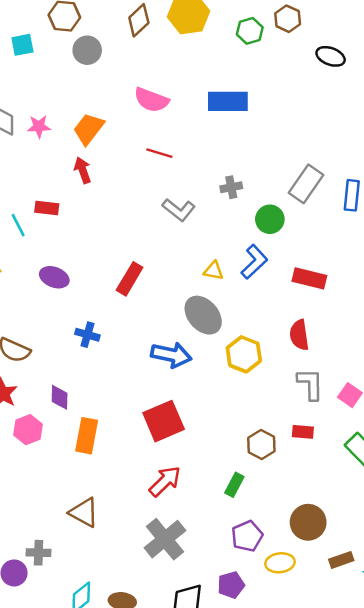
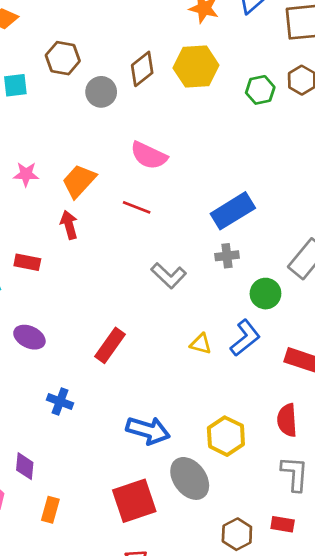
gray circle: (87, 50) -> (101, 92), moved
blue rectangle: (228, 101) -> (233, 211), moved, turned -36
red line: (159, 153) -> (137, 207), moved
gray ellipse: (203, 315) -> (190, 478), moved
orange rectangle: (87, 436) -> (50, 510), size x0.7

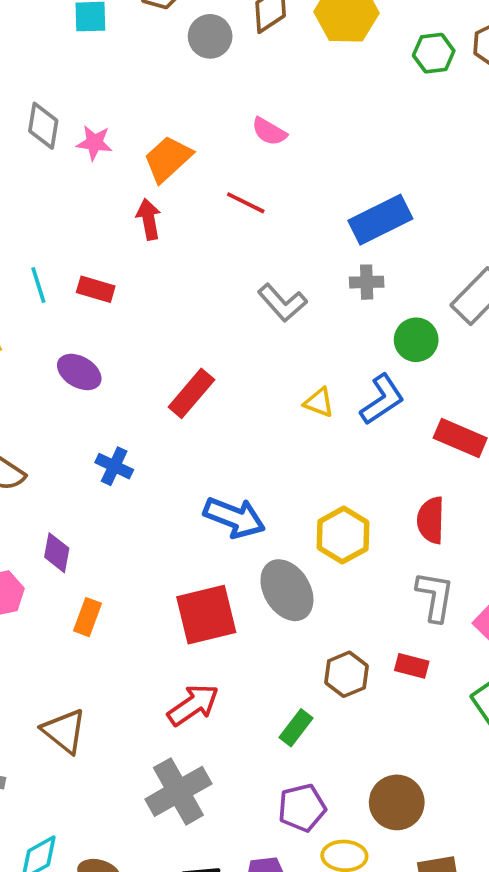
pink semicircle: (149, 155) -> (269, 132), size x0.7
red rectangle: (27, 262) -> (96, 289), moved

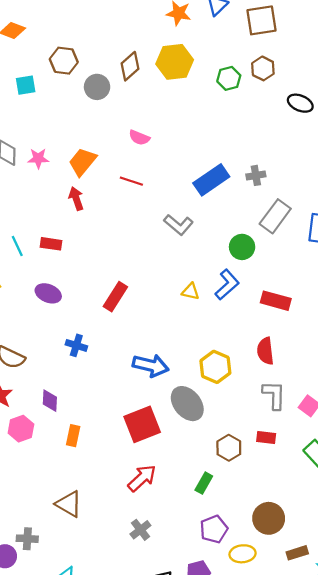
gray cross: (367, 282) -> (256, 175), moved
gray L-shape: (282, 303) -> (178, 225), moved
gray cross: (178, 791) -> (140, 530), size x0.6

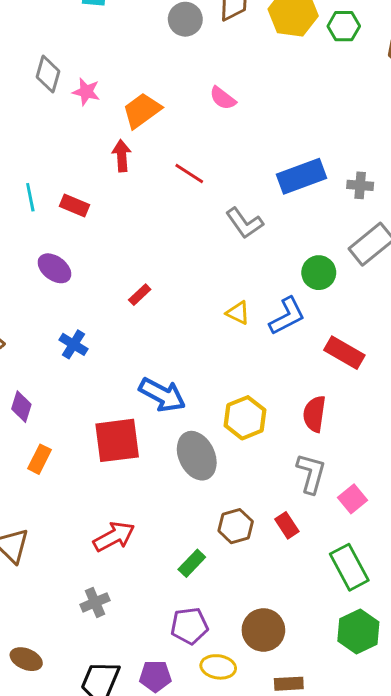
green hexagon: (229, 78) -> (344, 26), moved
red line: (131, 181) -> (189, 174), moved
red rectangle: (115, 297) -> (140, 295), size x0.6
red square: (142, 424) -> (117, 440), moved
red rectangle: (266, 437) -> (287, 525), turned 36

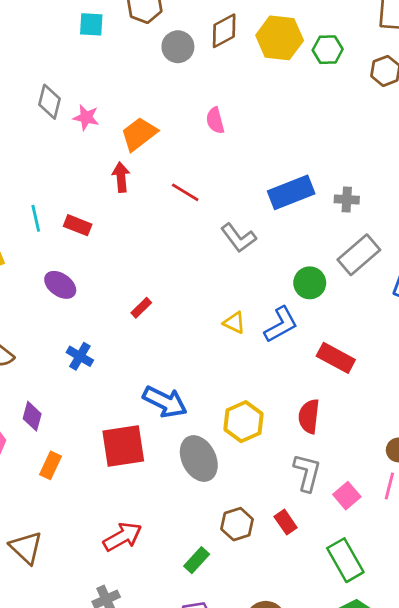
pink semicircle: (223, 98) -> (215, 120), turned 40

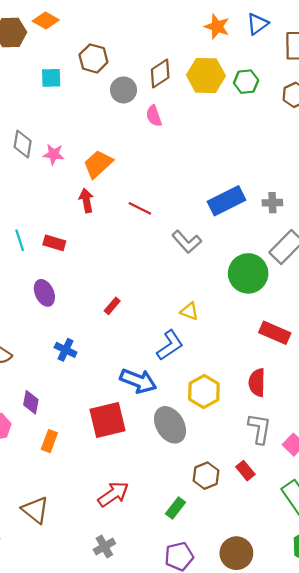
pink semicircle: (215, 120) -> (154, 116), moved
green circle: (310, 283) -> (248, 273), size x1.5
purple ellipse: (60, 285) -> (44, 293), turned 35
blue L-shape: (281, 325) -> (170, 345), moved

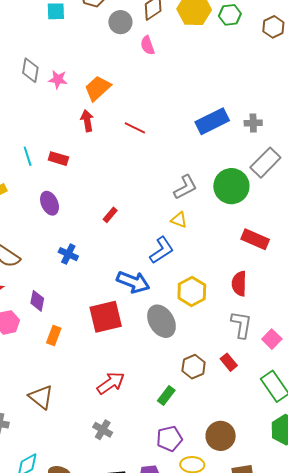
gray L-shape: (187, 242) -> (185, 187), moved, turned -76
gray cross: (104, 547) -> (103, 430), turned -30

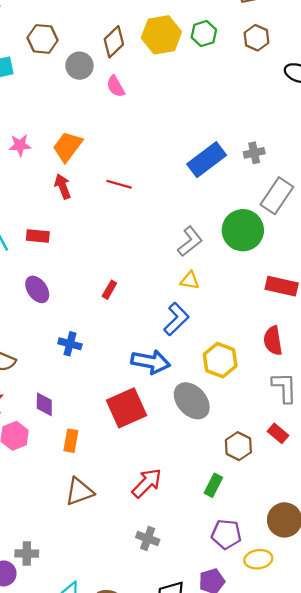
brown triangle: (41, 397) -> (79, 492), moved, turned -48
purple pentagon: (169, 439) -> (226, 534), turned 30

